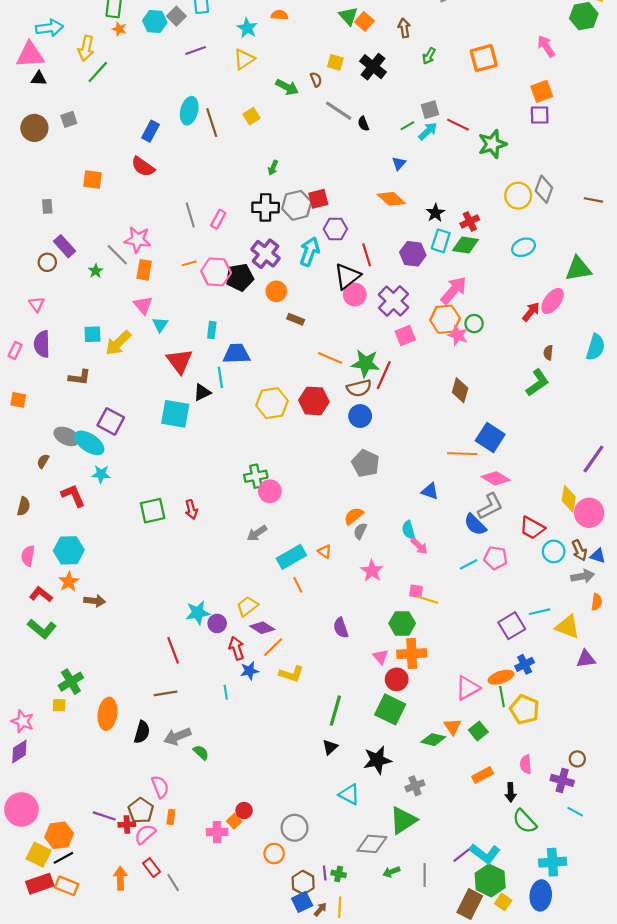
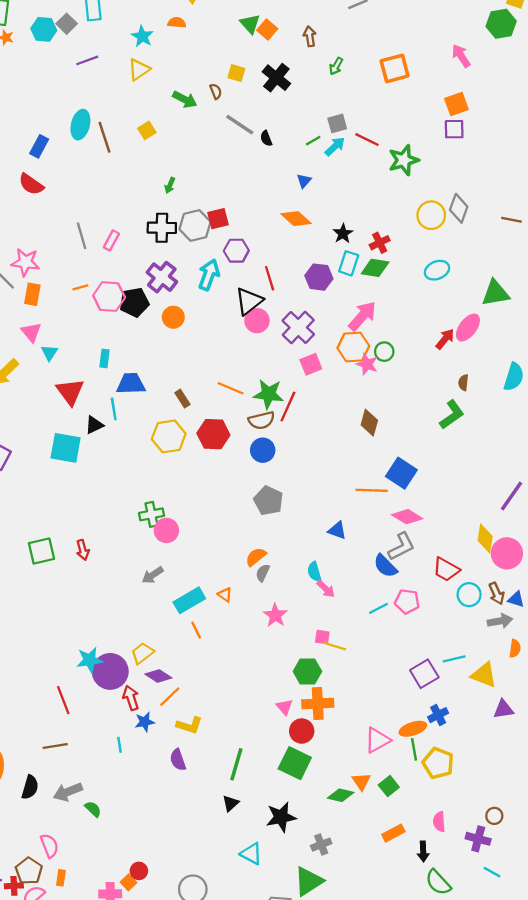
brown rectangle: (296, 319) -> (182, 399), moved, turned 35
purple circle: (217, 623) -> (110, 671), size x1.8
purple semicircle: (341, 628) -> (178, 760), moved

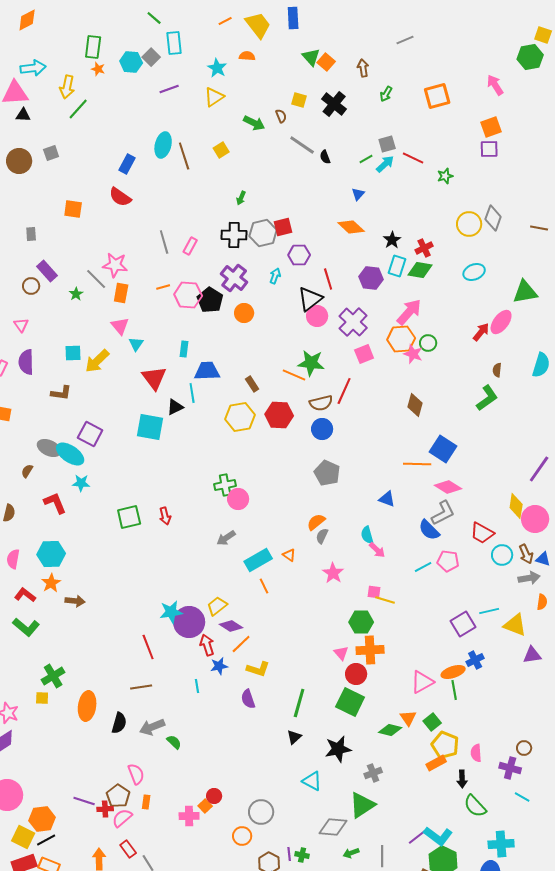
green star: (404, 160) -> (445, 176), size x0.6
cyan arrow: (209, 275) -> (275, 276), size x0.6
black pentagon: (134, 302) -> (210, 300), turned -30
green star: (268, 394) -> (311, 363), moved
yellow pentagon: (438, 763) -> (445, 745), moved

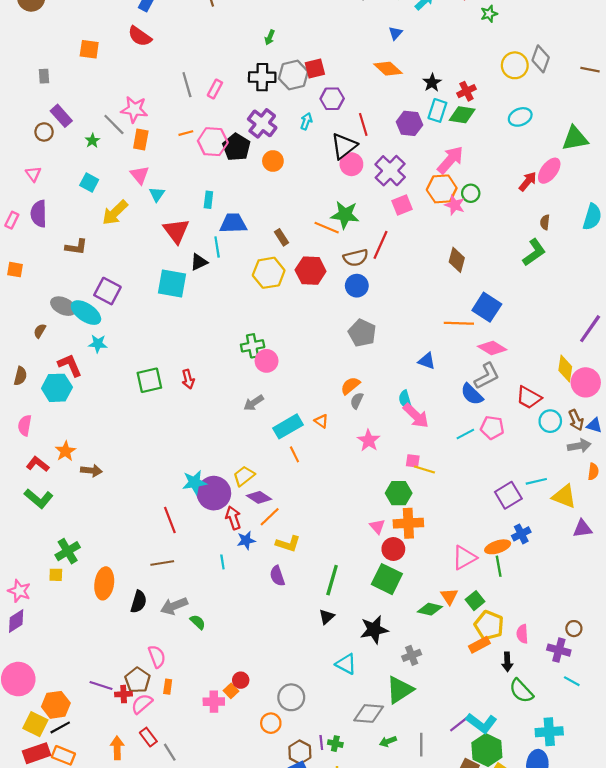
cyan square: (73, 353) -> (89, 182), moved, turned 30
pink arrow: (377, 550) -> (416, 416), size x1.5
cyan hexagon: (51, 554) -> (57, 388), moved

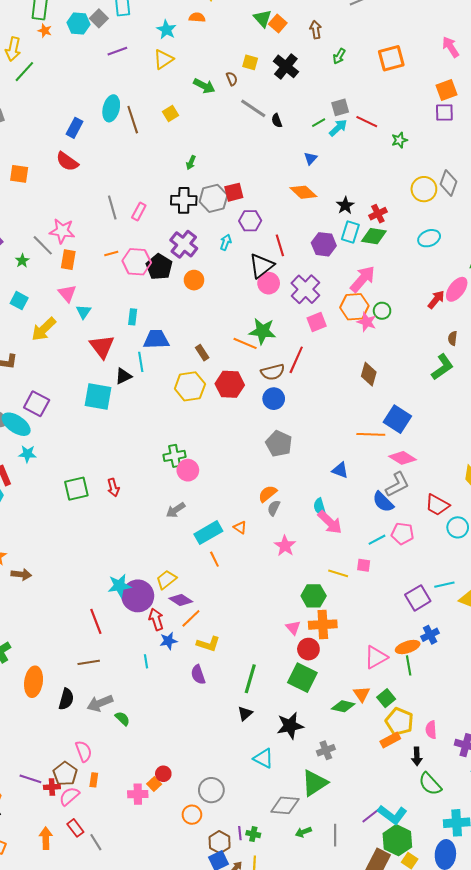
pink square: (413, 461) -> (364, 565), moved

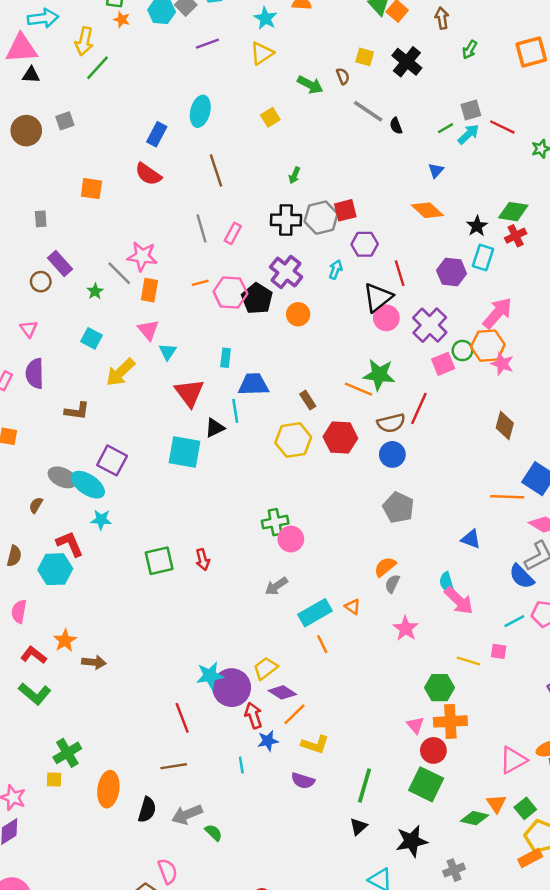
brown line: (133, 120) -> (216, 170), moved
green diamond: (374, 236) -> (513, 212), moved
green circle: (382, 311) -> (462, 351), moved
purple semicircle: (198, 675) -> (303, 781), turned -54

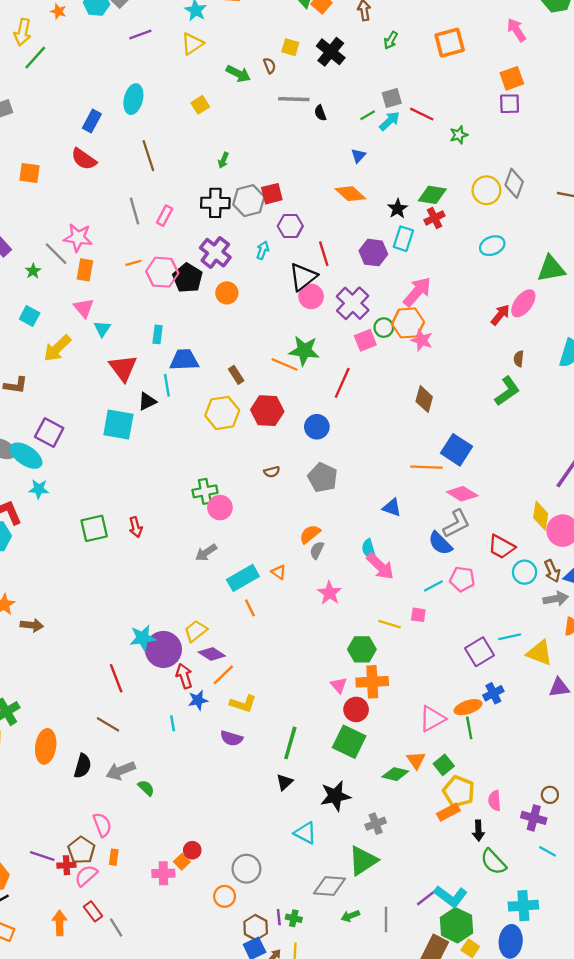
gray line: (368, 111) -> (294, 99), turned -32
brown semicircle: (391, 423) -> (272, 472), moved, size x0.6
brown line: (174, 766) -> (108, 724), turned 40

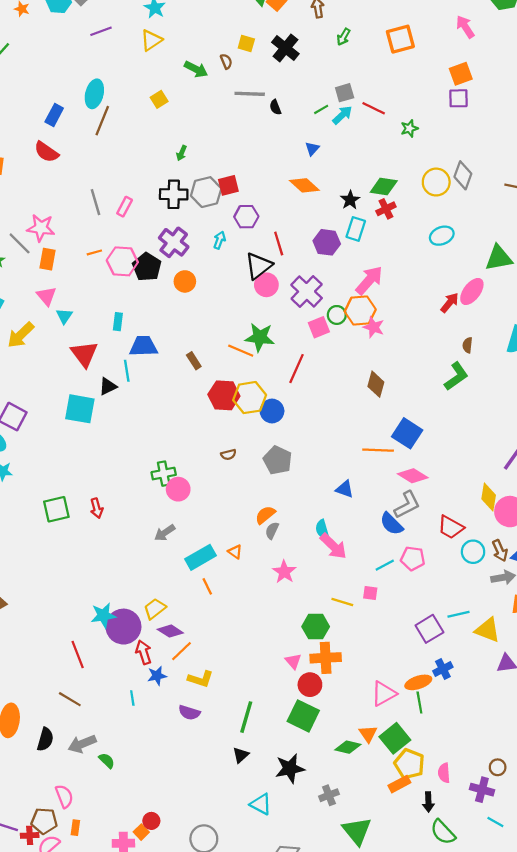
brown line: (148, 156) -> (102, 121), moved, turned 40
yellow hexagon: (222, 413) -> (250, 398), moved
green square: (444, 765) -> (395, 738), size x1.5
brown pentagon: (81, 850) -> (44, 821), turned -30
green triangle: (363, 861) -> (357, 831), moved, turned -36

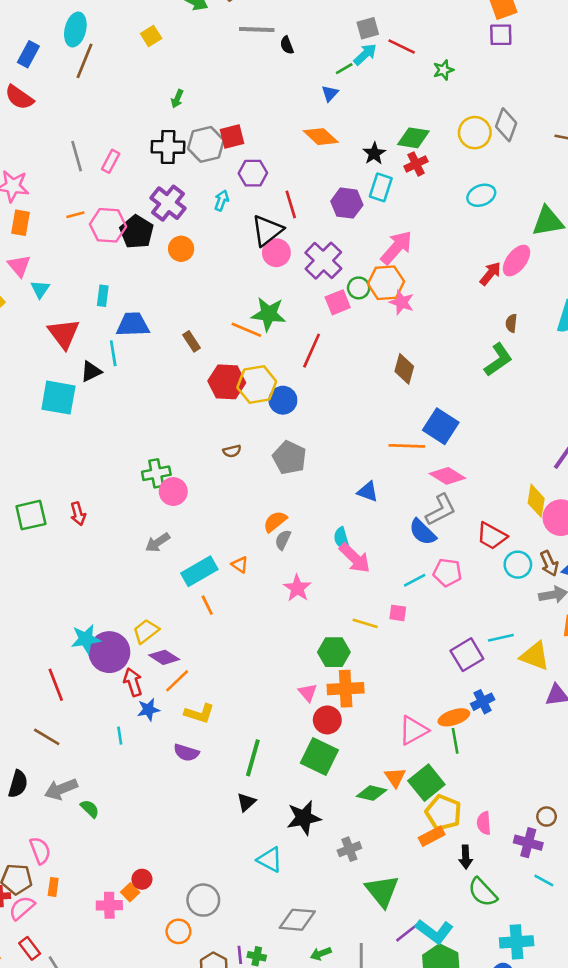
green line: (321, 109) -> (344, 69), moved

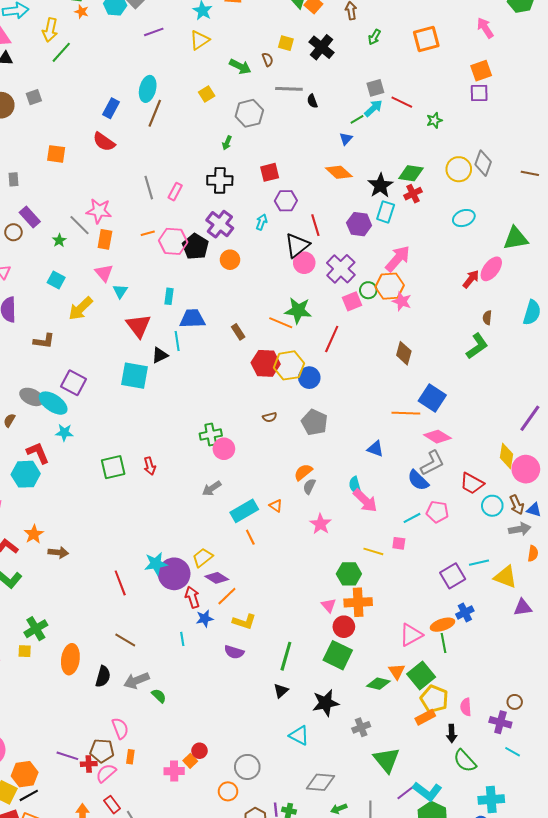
gray hexagon: (206, 144) -> (249, 113), moved
black star: (374, 153) -> (380, 185), size x1.4
red line: (56, 685) -> (120, 583), moved

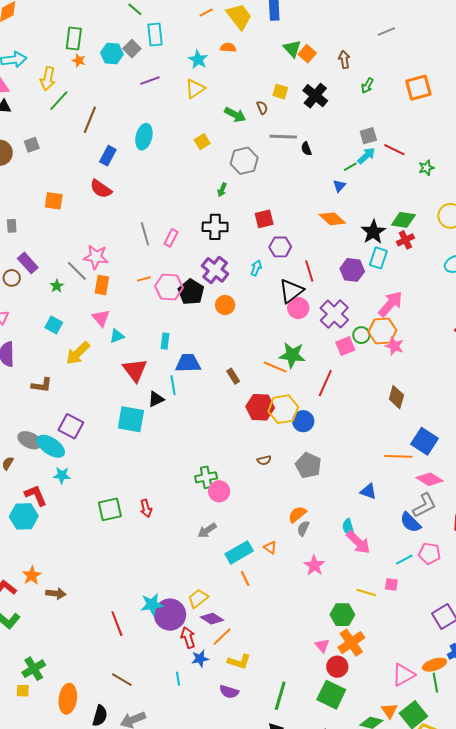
brown line: (155, 113) -> (90, 120), moved
cyan triangle: (120, 291) -> (117, 336), turned 35
orange cross: (358, 602) -> (351, 643), turned -32

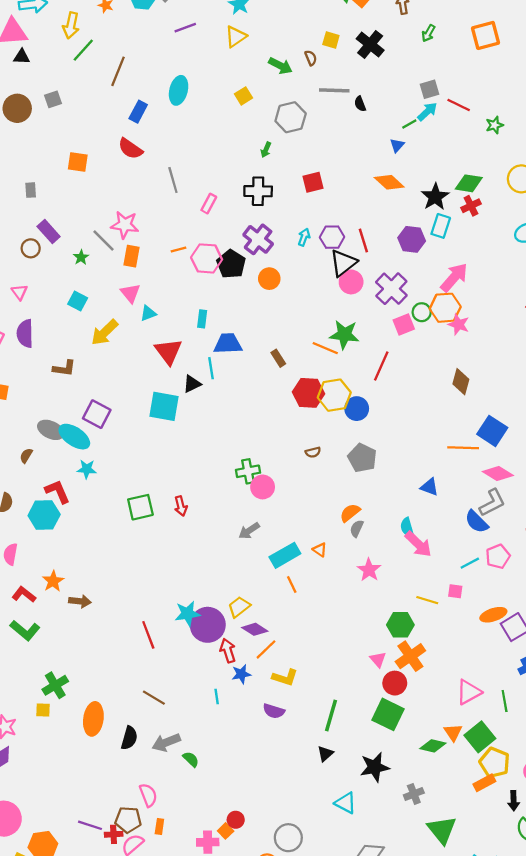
gray line: (145, 234) -> (173, 180), moved
purple hexagon: (280, 247) -> (332, 237), moved
pink pentagon: (429, 553) -> (498, 556), turned -30
orange ellipse: (434, 665) -> (493, 615), moved

